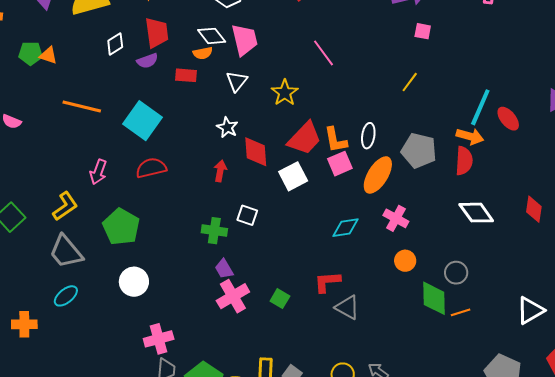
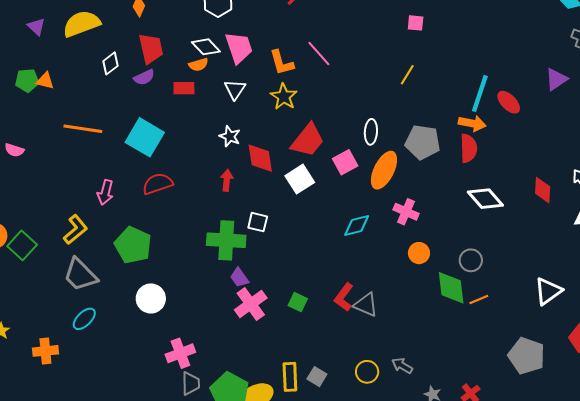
orange L-shape: (336, 140) -> (282, 63), moved
green cross: (214, 231) -> (226, 240), size x1.5
red L-shape: (327, 282) -> (344, 297), moved, turned -44

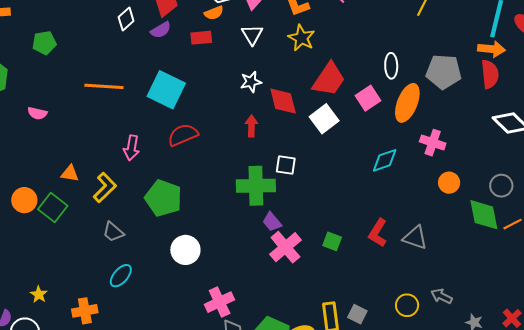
orange triangle: (45, 81) -> (70, 173), moved
white star: (230, 136) -> (251, 82), turned -30
gray trapezoid: (80, 275) -> (113, 232), size x0.6
gray triangle: (366, 305) -> (415, 238), moved

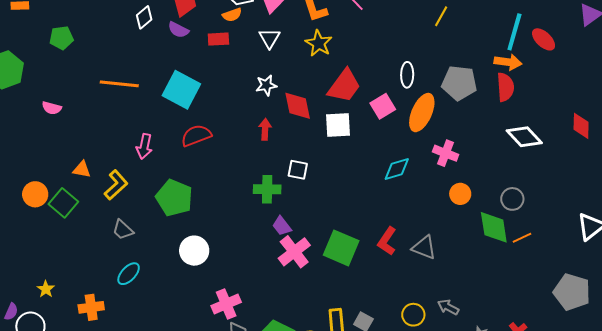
purple semicircle: (161, 30) -> (178, 30), turned 55
white square: (324, 119) -> (338, 125), turned 32
green cross: (256, 186) -> (267, 189), size x0.7
green square: (332, 241) -> (341, 248), size x1.8

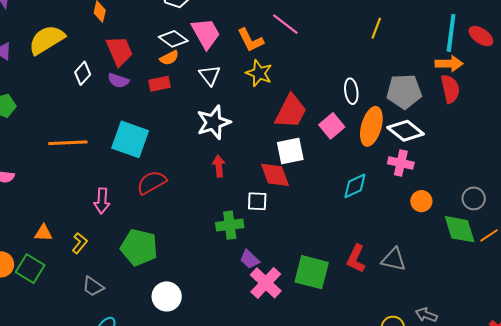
white star: (266, 85) -> (214, 122), size x1.6
red diamond: (298, 106) -> (275, 175), moved
white diamond: (524, 137) -> (406, 131), moved
yellow L-shape: (116, 185) -> (80, 243), size x0.7

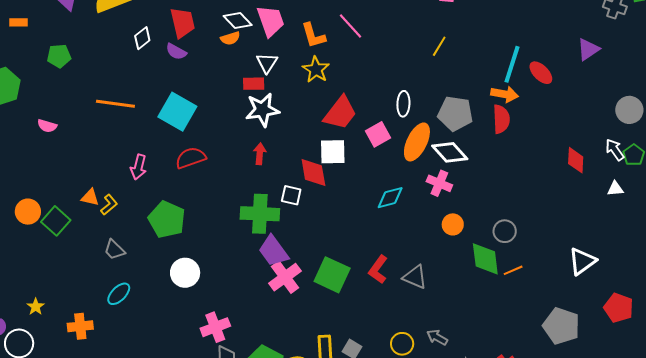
red rectangle: (159, 84) -> (254, 84), moved
green cross: (230, 225) -> (260, 214), size x1.4
orange triangle: (43, 233) -> (90, 197), moved
purple trapezoid: (250, 259) -> (273, 251), size x1.6

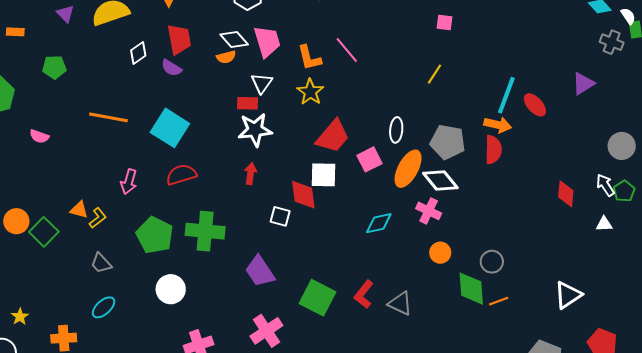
green cross: (260, 214) -> (205, 231), moved
pink cross: (285, 277) -> (266, 331), moved

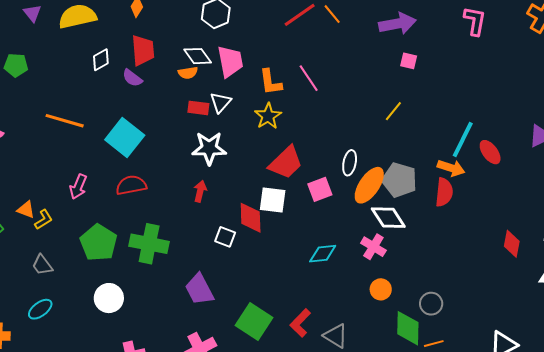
red rectangle: (248, 103) -> (198, 108), moved
orange ellipse: (408, 169) -> (369, 185), moved

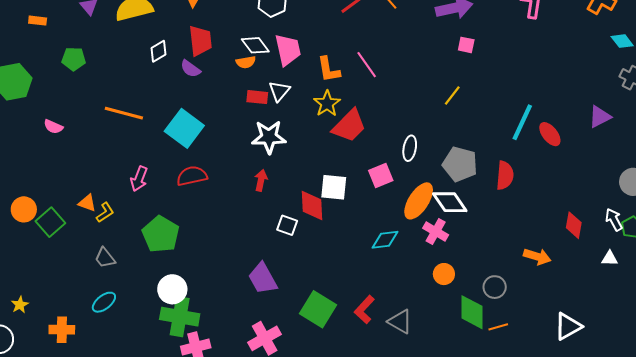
red trapezoid: (286, 163) -> (349, 126), moved
orange arrow: (451, 168) -> (537, 257), moved
orange ellipse: (369, 185) -> (419, 201), moved
green cross: (149, 244) -> (180, 317), moved

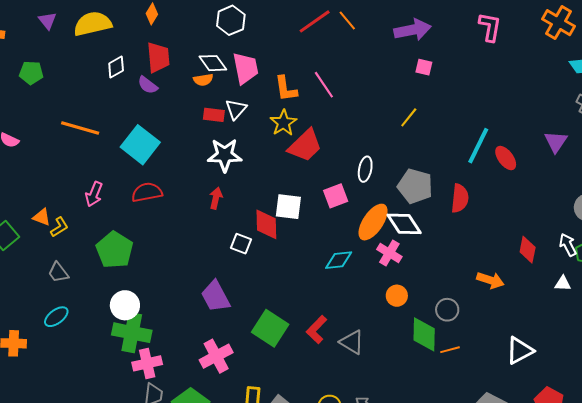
purple triangle: (600, 117) -> (556, 142), turned -30

